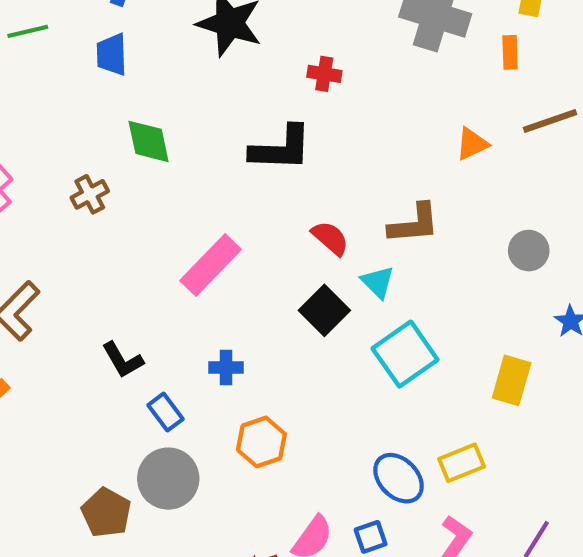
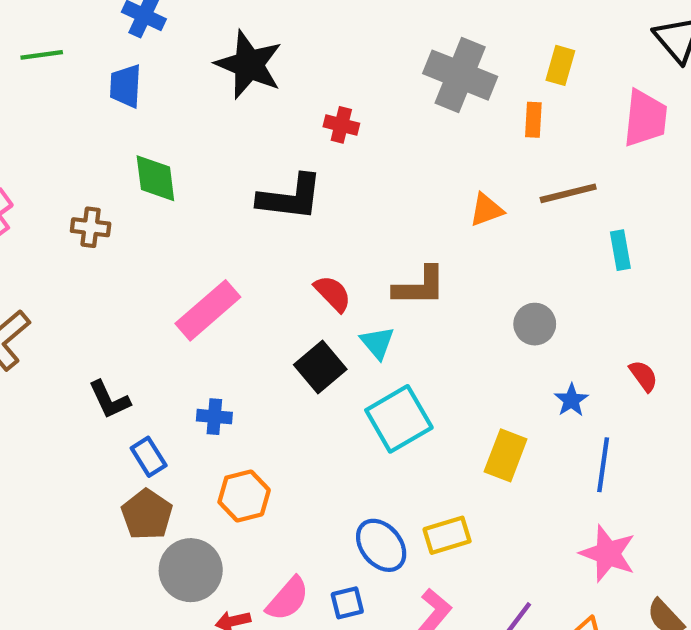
brown cross: (90, 194) -> (91, 227), turned 30
gray circle: (168, 479) -> (191, 570), moved
brown pentagon: (106, 513) -> (147, 515), moved

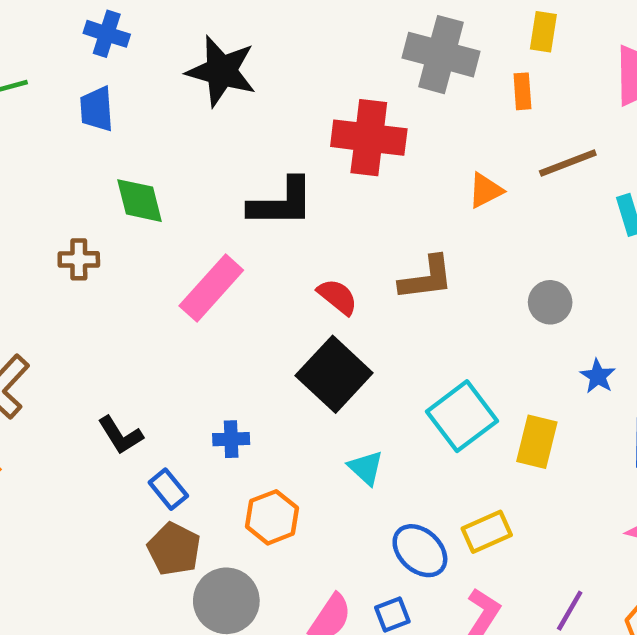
red cross: (341, 125) -> (369, 138), moved, size x2.0
pink rectangle: (208, 310) -> (211, 288), moved
cyan triangle: (377, 343) -> (366, 468), moved
black square: (320, 367) -> (334, 374), size x1.4
cyan square: (399, 419) -> (462, 416), moved

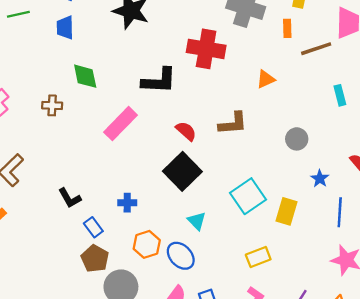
brown line: (568, 163) -> (316, 49), moved
blue ellipse: (420, 551) -> (181, 256), moved

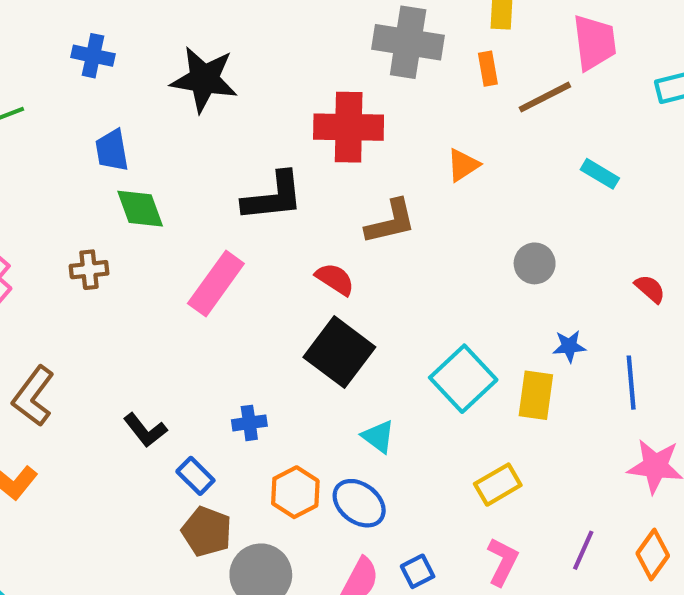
blue trapezoid: (65, 28) -> (112, 150), moved
cyan rectangle: (340, 95) -> (600, 174), turned -36
brown L-shape: (233, 123) -> (391, 222), moved
blue star: (320, 179) -> (569, 346), moved, turned -30

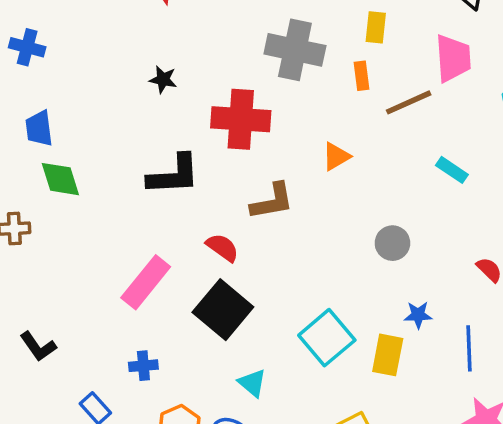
black star: (204, 79) -> (163, 80), moved, size x0.5
pink rectangle: (216, 283) -> (146, 282), moved
black L-shape: (145, 430) -> (38, 347), moved

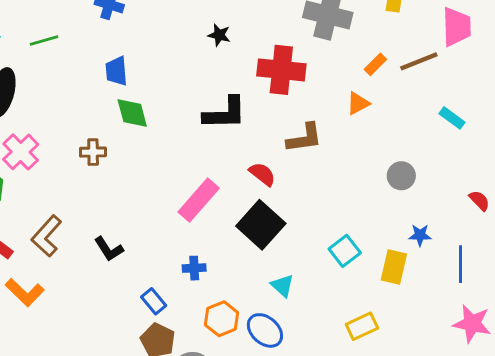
orange rectangle: (362, 76) -> (375, 64), moved, turned 50
cyan square: (327, 338) -> (345, 251), size x0.7

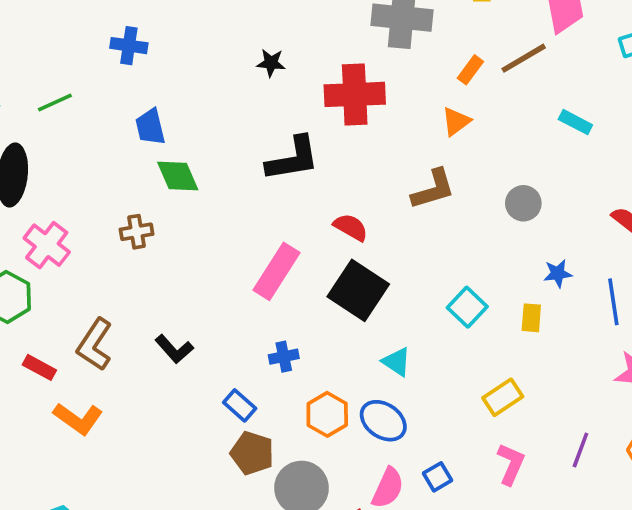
brown L-shape: (304, 138) -> (433, 189), moved
yellow rectangle: (394, 267) -> (531, 318), size x0.7

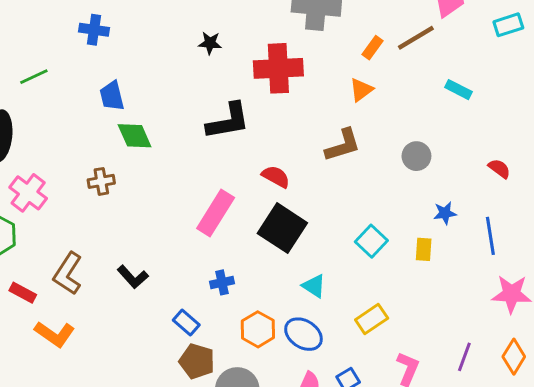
yellow rectangle: (503, 397) -> (372, 319), moved

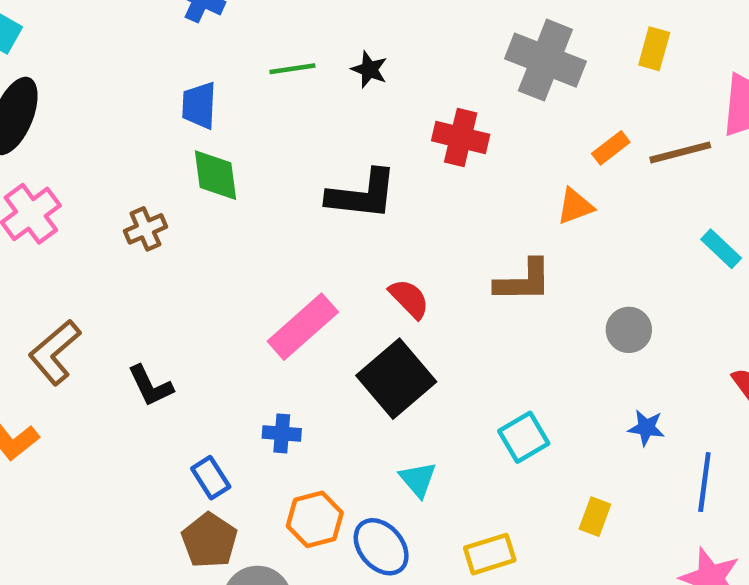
red cross: (278, 68) -> (461, 138), size x0.7
green line: (34, 77) -> (292, 69), moved
brown cross: (101, 181) -> (145, 229), turned -30
yellow rectangle: (424, 249) -> (595, 517), moved

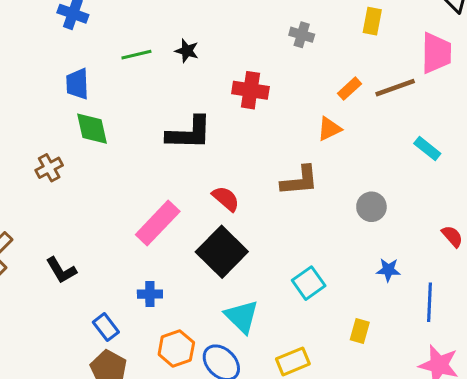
gray cross: (545, 60) -> (302, 35), size x0.5
cyan triangle: (418, 479) -> (242, 317), size x1.4

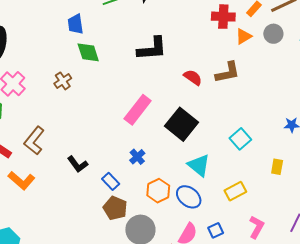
red cross: (250, 90) -> (223, 17), moved
red semicircle: (226, 199) -> (193, 77), moved
gray circle: (371, 207) -> (273, 34), moved
black L-shape: (61, 270) -> (78, 164), moved
blue cross: (150, 294) -> (137, 157), turned -35

